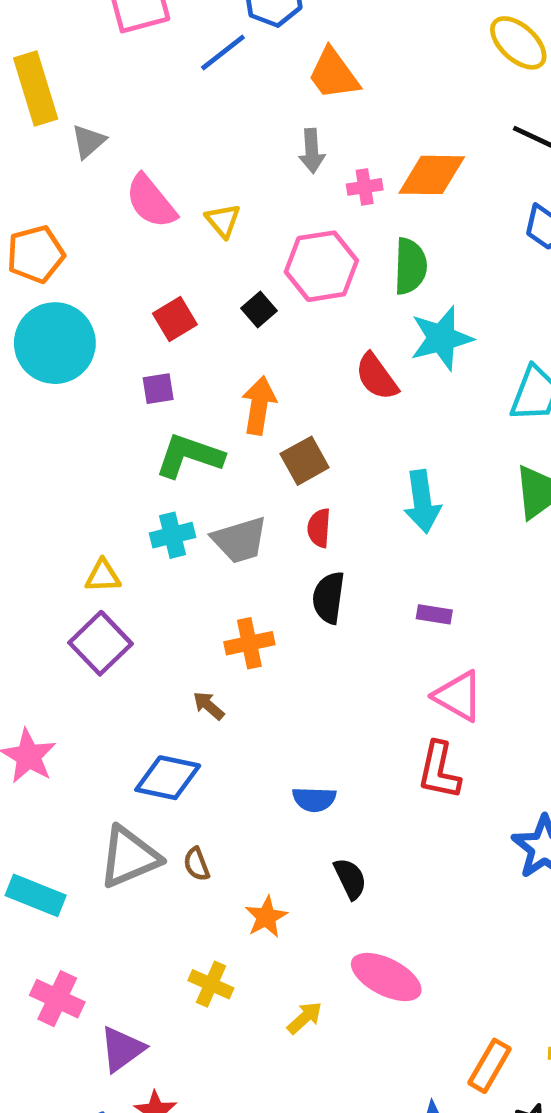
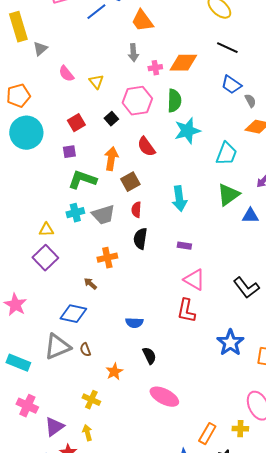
pink semicircle: (151, 201) -> (66, 74), size x0.7
red semicircle: (377, 377) -> (146, 147), moved
yellow arrow: (305, 1018) -> (87, 433), moved, turned -63

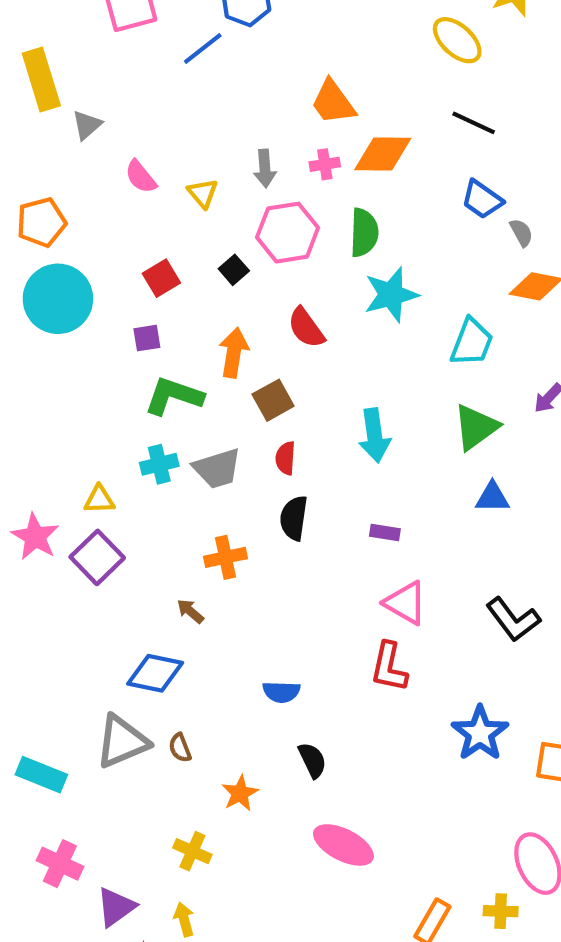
orange trapezoid: (142, 21) -> (333, 102), moved
gray arrow: (133, 53) -> (265, 168), moved
blue triangle: (250, 216) -> (492, 497), moved
pink star: (15, 305) -> (35, 537), moved

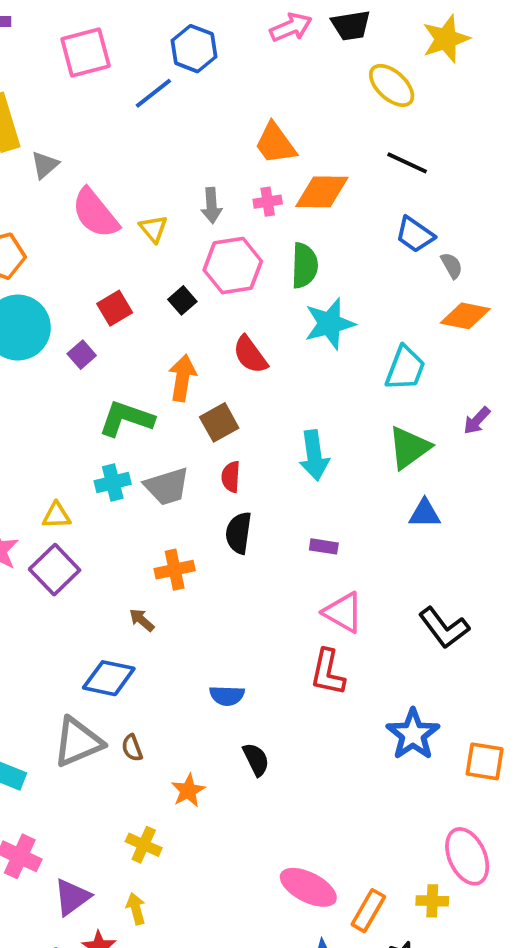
pink semicircle: (141, 177) -> (95, 213), size x1.6
purple square: (147, 338) -> (82, 355), moved, turned -32
pink ellipse: (343, 845) -> (308, 887), moved

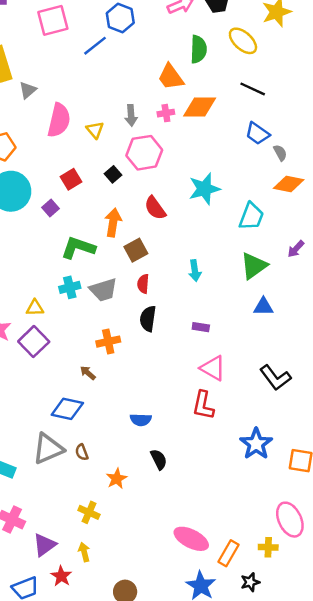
pink semicircle: (95, 213) -> (59, 120), turned -128
green semicircle: (304, 266) -> (198, 49), moved
cyan arrow: (314, 455) -> (195, 271), size x0.7

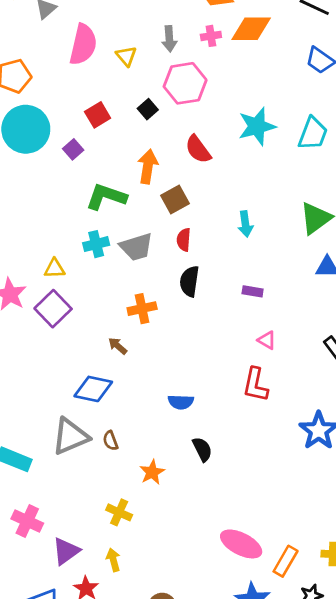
cyan trapezoid: (251, 216) -> (313, 134), moved
pink triangle: (213, 368) -> (267, 340), size x0.6

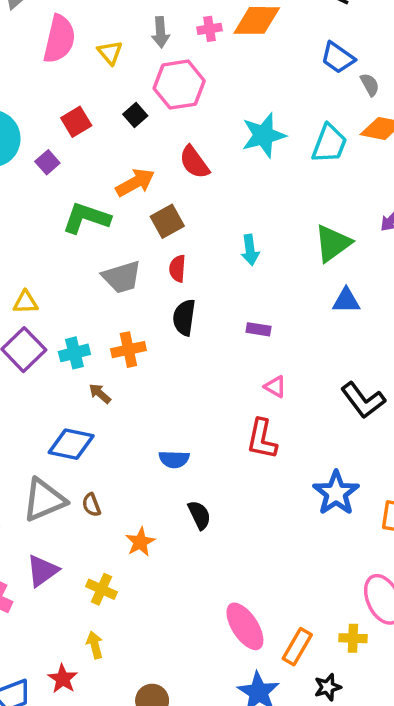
orange arrow: (148, 167) -> (135, 182), turned 52
cyan cross: (96, 244) -> (74, 353), moved
pink ellipse: (241, 544) -> (245, 626), turned 30
purple triangle: (66, 551) -> (42, 571), moved

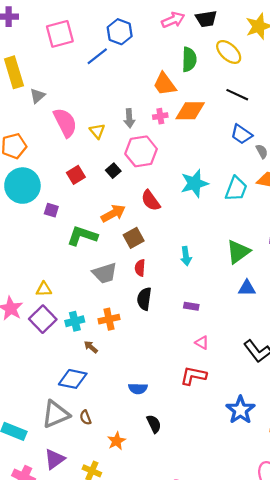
pink semicircle: (59, 39) -> (65, 123), turned -40
purple square: (47, 162) -> (51, 210), moved, turned -32
red L-shape: (262, 439) -> (193, 376), turned 90

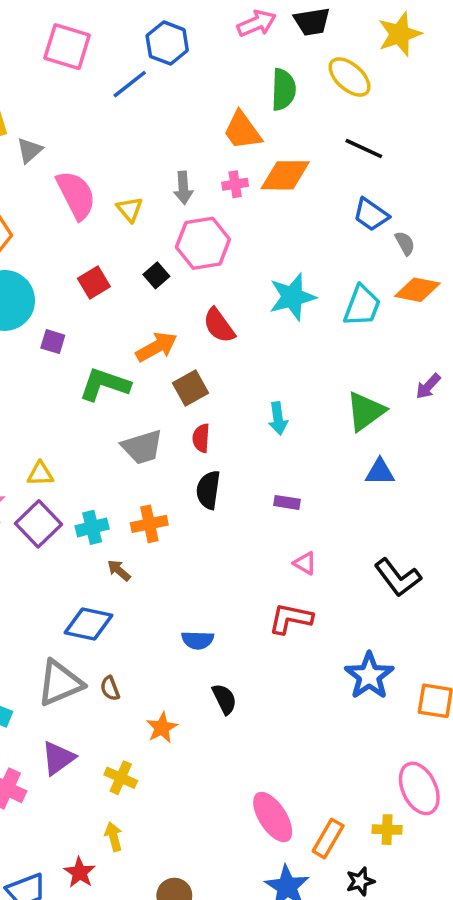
pink square: (60, 34) -> (67, 47), turned 32

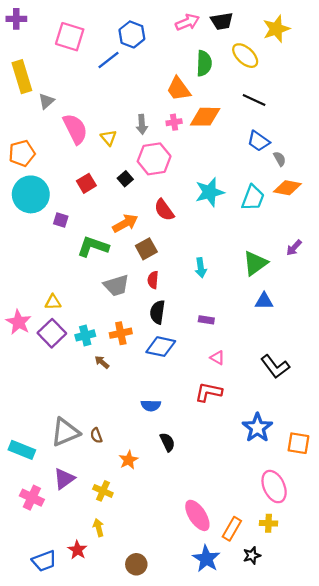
blue diamond: (89, 624) -> (161, 347), moved
pink ellipse: (419, 788) -> (274, 487), moved

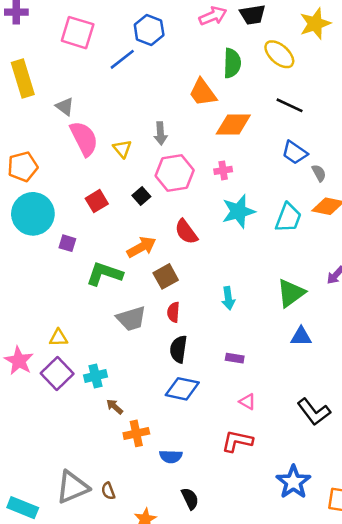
gray triangle: (46, 101) -> (65, 107), moved, turned -42
pink cross: (174, 122) -> (223, 170), moved
orange cross: (121, 333) -> (136, 433), moved

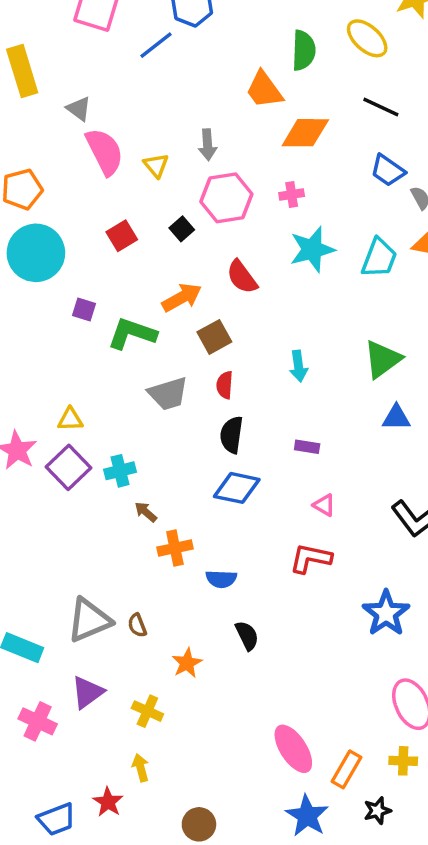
purple square: (67, 243) -> (84, 309), moved

